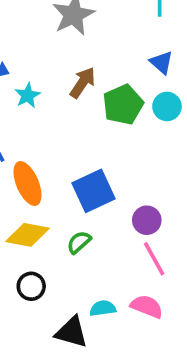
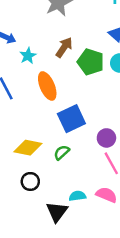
green pentagon: (123, 105) -> (91, 62), turned -30
orange ellipse: (28, 184) -> (47, 86), moved
black triangle: (72, 332) -> (57, 212), turned 50

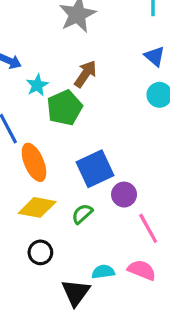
green pentagon: (91, 62) -> (65, 108), moved, turned 30
orange ellipse: (47, 86) -> (34, 162), moved
purple circle: (106, 138) -> (124, 195), moved

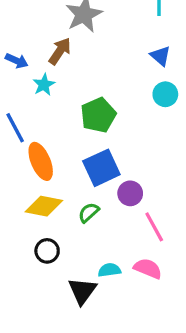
brown arrow: (85, 74) -> (60, 51), moved
green pentagon: (65, 108) -> (98, 115), moved

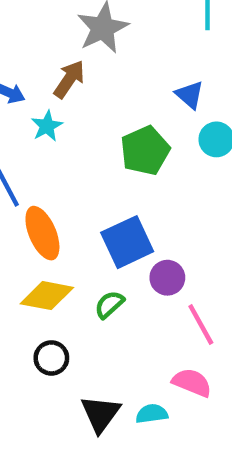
blue triangle: (161, 56) -> (190, 95), moved
green pentagon: (98, 115) -> (145, 151), moved
cyan semicircle: (109, 270) -> (152, 414), moved

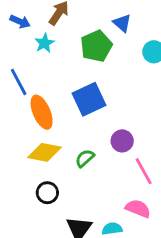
blue triangle: (190, 95) -> (122, 23), moved
green pentagon: (145, 151) -> (96, 46), moved
blue square: (127, 242) -> (89, 99), moved

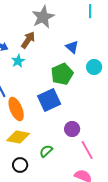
green pentagon: (96, 46) -> (62, 74), moved
green semicircle: (85, 158) -> (46, 151), moved

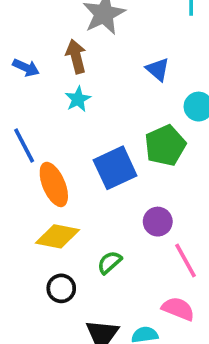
brown arrow: (28, 40) -> (76, 56), turned -48
cyan star: (18, 61) -> (78, 99), moved
green pentagon: (62, 74) -> (165, 146), moved

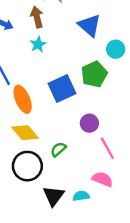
blue triangle: (158, 69) -> (89, 25), size x1.5
yellow diamond: (58, 236) -> (25, 133), turned 40
black circle: (61, 288) -> (27, 166), size x1.6

